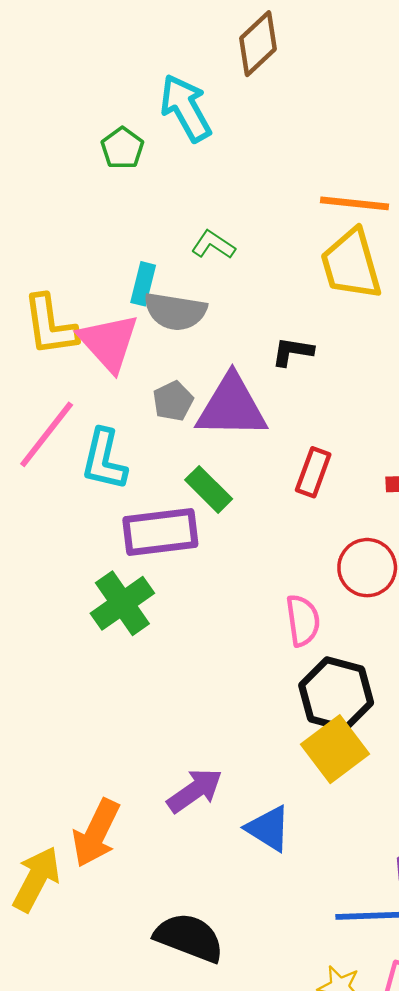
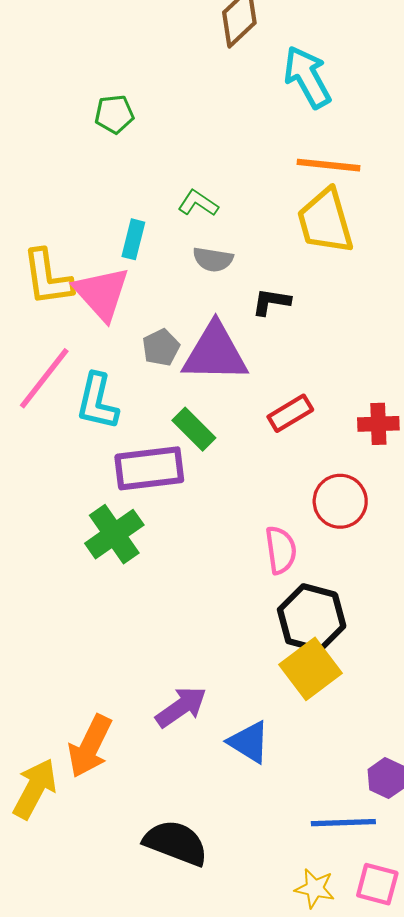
cyan arrow: (186, 108) -> (307, 77), moved
green pentagon: (122, 148) -> (114, 114), turned 30
gray semicircle: (175, 311) -> (213, 259), moved, size x0.7
red rectangle: (313, 472) -> (290, 413), turned 39

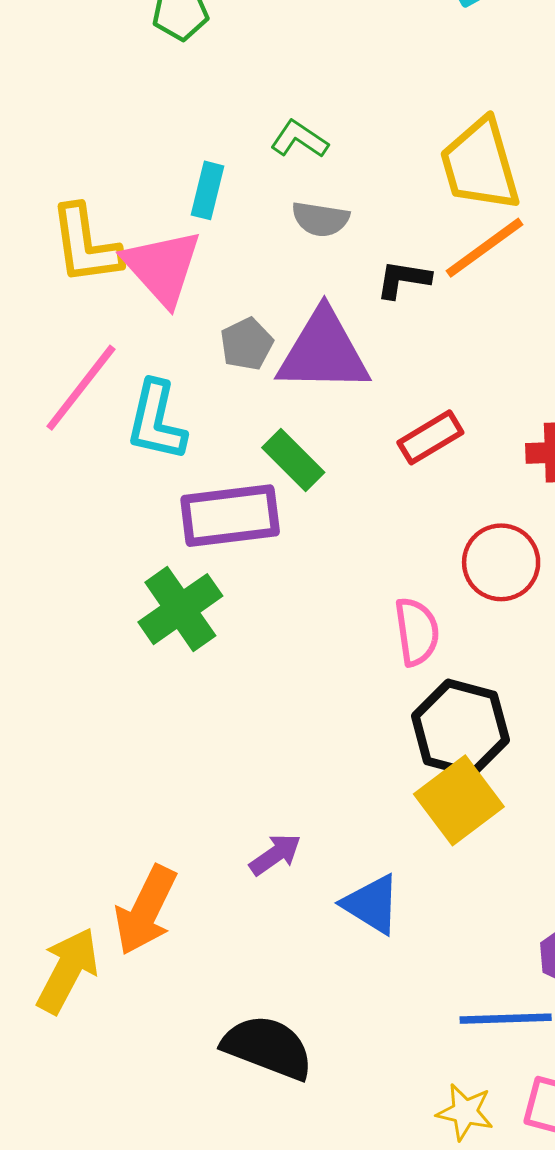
orange line: (329, 165) -> (485, 248), moved, turned -42
purple arrow: (181, 707) -> (275, 854), size x0.7

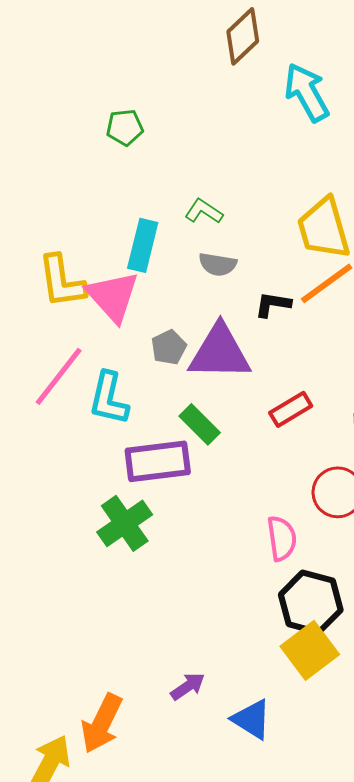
cyan rectangle: (207, 190) -> (143, 245), size x1.4

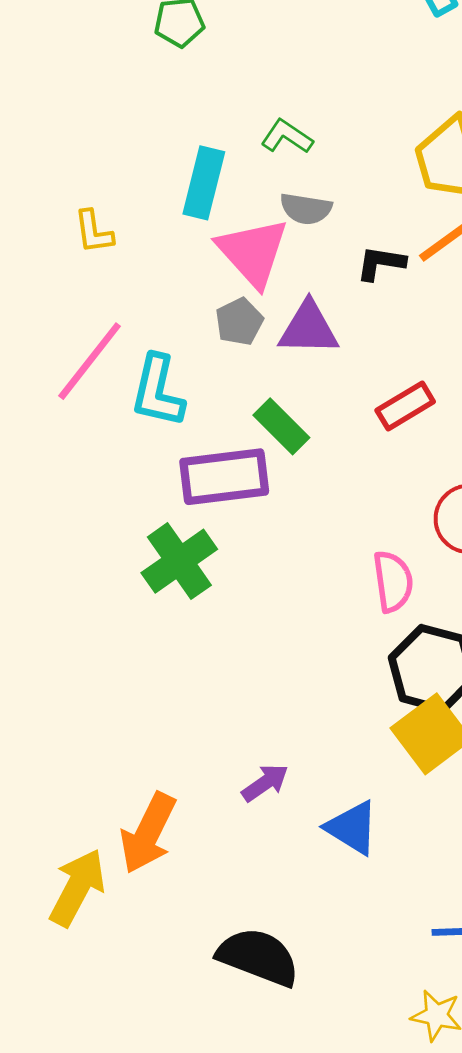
yellow L-shape: (62, 281) -> (94, 232), size x0.6
pink triangle: (113, 296) -> (253, 252), moved
purple triangle: (220, 352) -> (309, 328), size x0.7

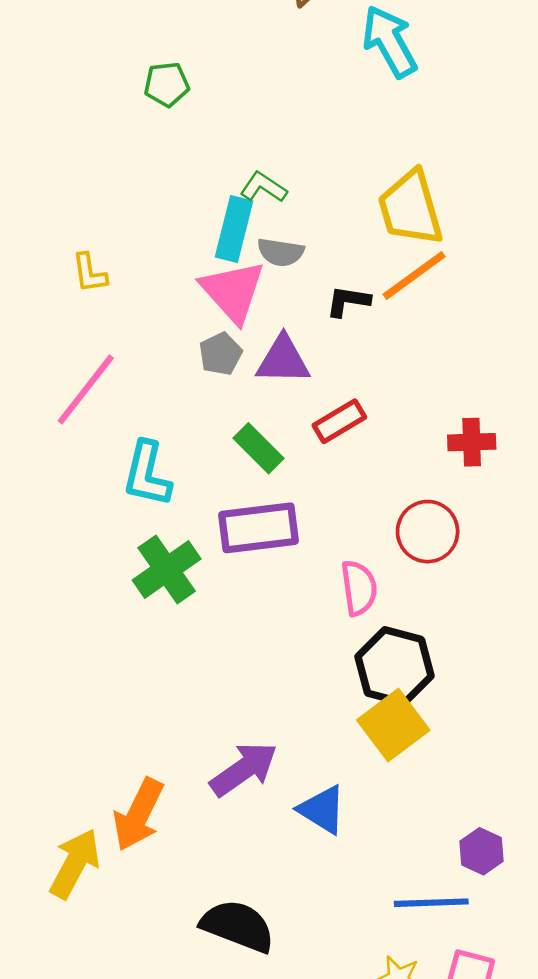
cyan rectangle: (204, 183) -> (234, 229), moved
cyan L-shape: (158, 391) -> (147, 474), moved
red rectangle: (405, 406) -> (339, 421), moved
purple rectangle: (224, 477) -> (259, 528), moved
purple arrow: (265, 783) -> (244, 769), size x1.6

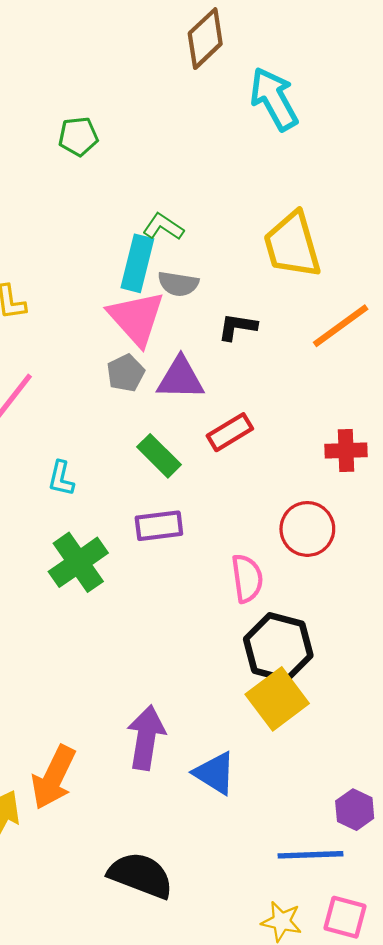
orange line: (414, 275) -> (341, 326), moved
cyan L-shape: (147, 474) -> (61, 478), size x0.6
purple rectangle: (259, 528) -> (159, 526), size x0.7
purple arrow: (244, 769) -> (146, 738), turned -46

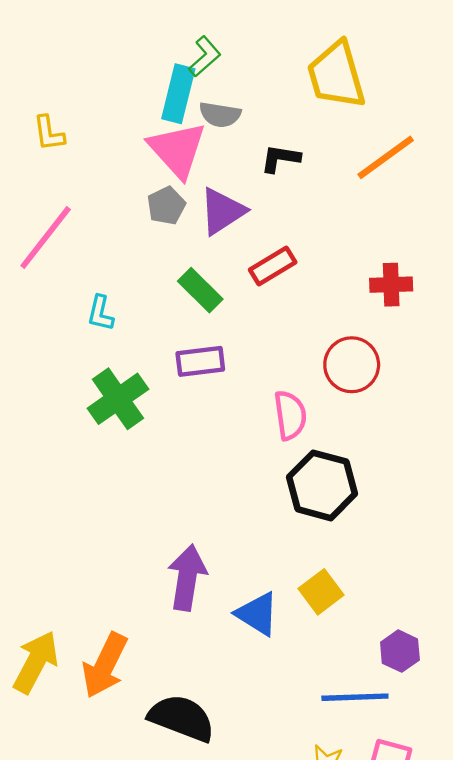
green L-shape: (163, 227) -> (205, 56), turned 105
purple triangle: (180, 378) -> (222, 211), turned -34
yellow square: (277, 699) -> (321, 592), moved, size x0.7
orange arrow: (54, 777) -> (105, 665), moved

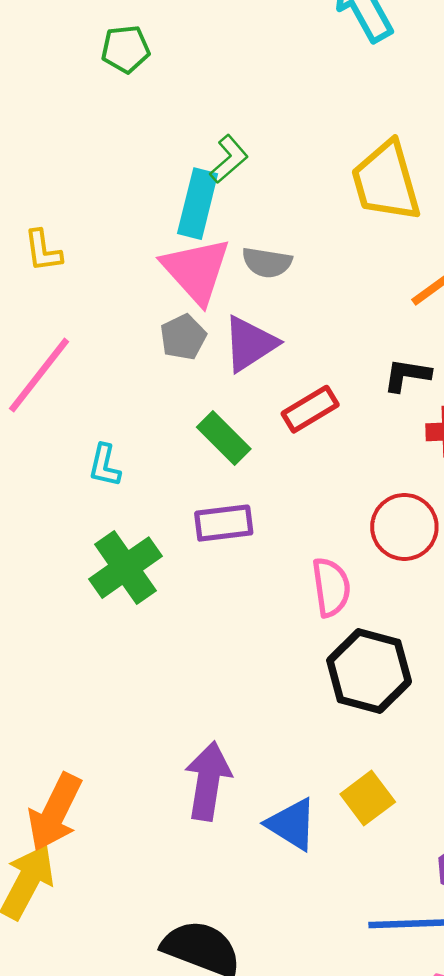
gray semicircle: (220, 115) -> (267, 262), moved
black L-shape: (280, 158) -> (407, 375), moved
orange arrow: (105, 665) -> (55, 812), moved

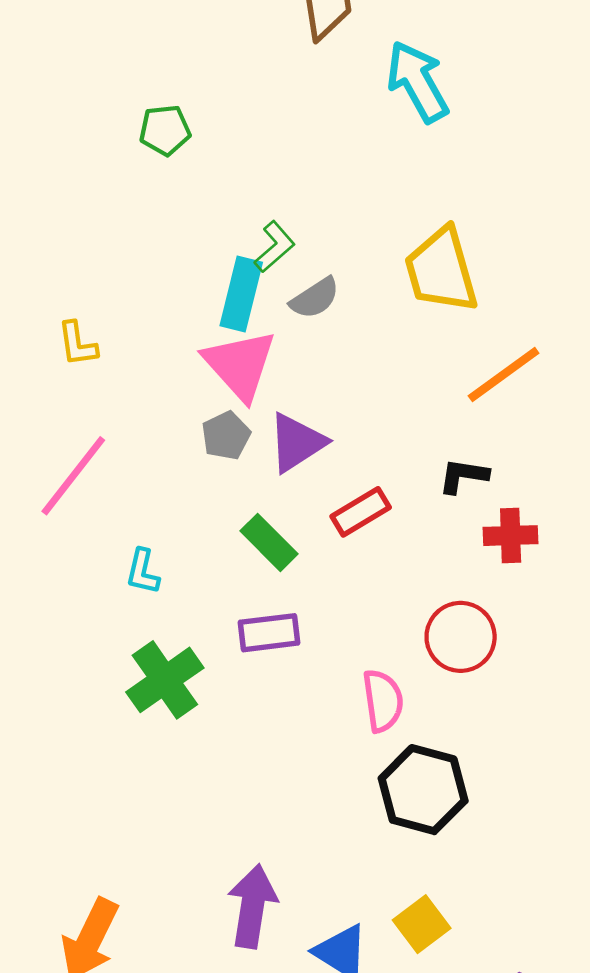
gray semicircle: (267, 262) -> (315, 298), moved, turned -42

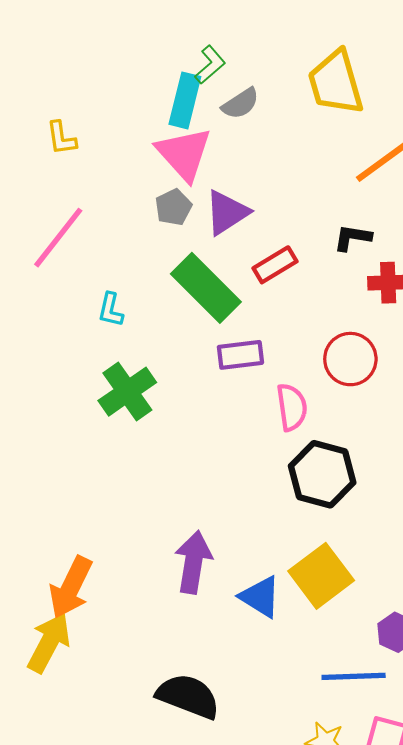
green rectangle: (269, 542) -> (206, 288), size x1.6
purple rectangle: (269, 633) -> (240, 355), moved
yellow square: (422, 924) -> (321, 576), size x1.5

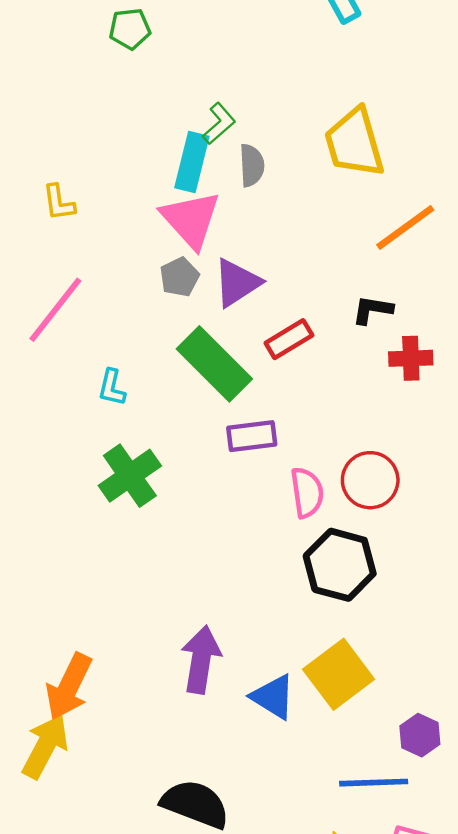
gray semicircle: (240, 104) -> (252, 165), turned -60
red circle: (350, 359) -> (370, 480), moved

